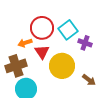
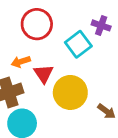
red circle: (42, 28) -> (37, 24), moved
purple cross: (85, 43) -> (101, 25), moved

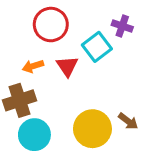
red triangle: (44, 74) -> (67, 66), moved
yellow circle: (70, 92) -> (92, 129), moved

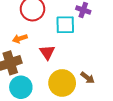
cyan square: (97, 47) -> (65, 25), turned 36
red triangle: (67, 66) -> (47, 52), moved

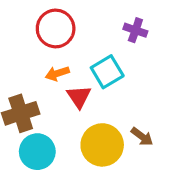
cyan square: (65, 25) -> (107, 72), moved, turned -30
orange arrow: (20, 39) -> (57, 73), moved

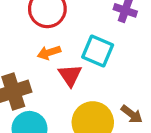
cyan square: (107, 72) -> (98, 51), turned -36

